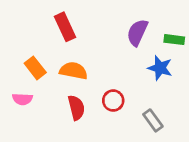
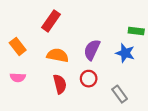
red rectangle: (65, 27) -> (51, 21), turned 60
purple semicircle: (137, 32) -> (92, 50), moved
orange rectangle: (35, 68) -> (18, 46), moved

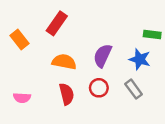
orange rectangle: (18, 46) -> (19, 39), moved
pink semicircle: (18, 77) -> (22, 98), moved
gray rectangle: (120, 94) -> (134, 89), moved

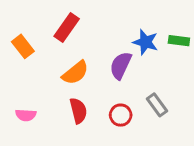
blue star: (140, 59) -> (145, 42), moved
orange semicircle: (64, 62) -> (75, 73), turned 130
red circle: (99, 88) -> (121, 115), moved

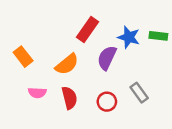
red rectangle: (67, 28) -> (88, 29), moved
orange rectangle: (23, 46) -> (23, 57), moved
pink semicircle: (26, 115) -> (37, 93), moved

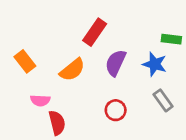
blue star: (129, 37) -> (155, 64), moved
gray rectangle: (139, 93) -> (163, 100), moved
red semicircle: (69, 98) -> (57, 123), moved

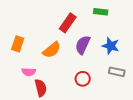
green rectangle: (171, 39) -> (101, 12), moved
orange rectangle: (25, 61) -> (18, 44), turned 56
gray rectangle: (163, 100) -> (117, 72), turned -42

